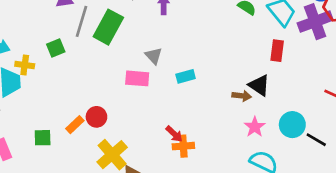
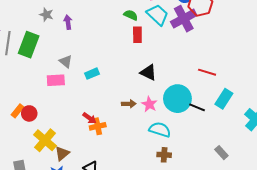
red rectangle: (277, 51) -> (137, 35), moved
brown arrow: (242, 96) -> (129, 104), moved
orange rectangle: (75, 125) -> (18, 111), moved
cyan circle: (292, 125) -> (177, 99), size x1.4

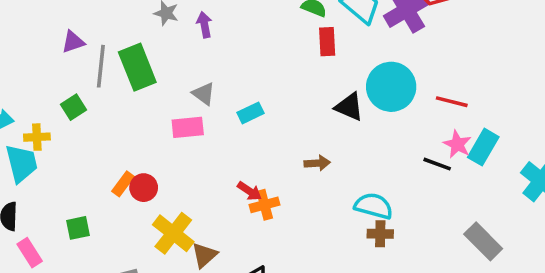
green rectangle: (29, 45) -> (137, 67), turned -40
cyan circle: (177, 99) -> (391, 87), moved
pink star: (149, 104) -> (457, 144), moved
gray rectangle: (221, 153) -> (483, 241), size x1.5
brown cross: (164, 155) -> (380, 234), moved

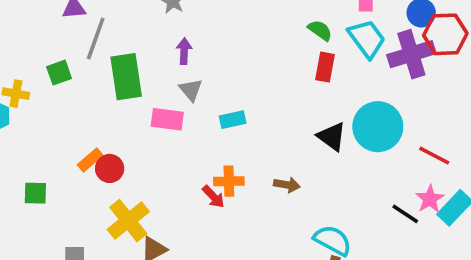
purple arrow: (204, 25) -> (184, 51), moved
green rectangle: (137, 67) -> (126, 77), moved
orange cross: (265, 205) -> (229, 181), moved

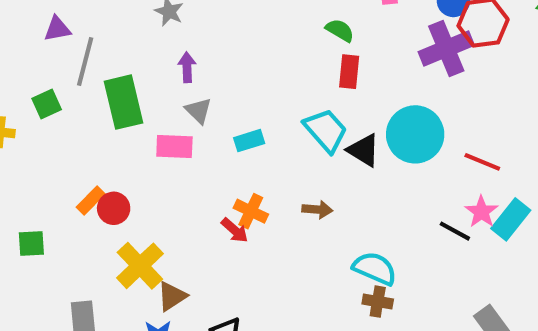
cyan trapezoid: (367, 39) -> (326, 130), moved
orange cross: (229, 181) -> (251, 211), turned 32

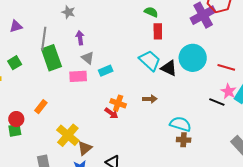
gray line: (85, 61) -> (44, 39), moved
cyan rectangle: (249, 141) -> (106, 71), moved
red circle: (114, 208) -> (16, 119), moved

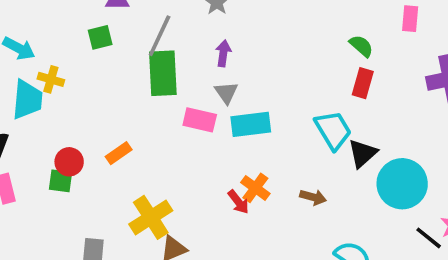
cyan circle: (193, 58) -> (402, 184), moved
green square: (15, 63) -> (100, 37), moved
black triangle: (169, 68) -> (363, 153), turned 36
cyan rectangle: (106, 71) -> (251, 124), size x1.5

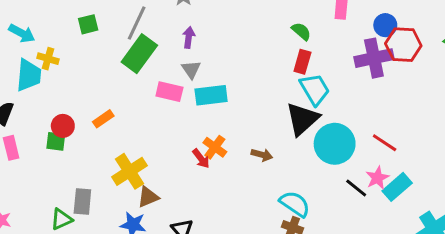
green rectangle: (163, 73) -> (139, 54), turned 39
cyan trapezoid: (333, 130) -> (315, 89), moved
black triangle: (363, 153) -> (302, 119), size x1.4

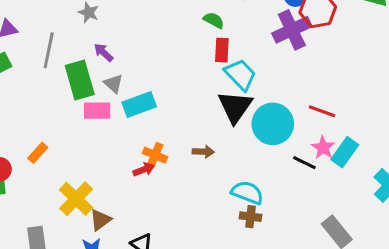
purple arrow: (189, 37) -> (104, 52), turned -42
green rectangle: (139, 54) -> (80, 80), moved, turned -39
red arrow: (201, 159) -> (144, 170), turned -60

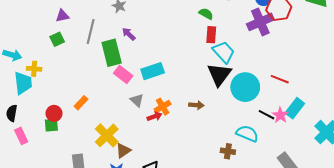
gray triangle: (113, 84) -> (137, 100), moved
pink rectangle: (97, 111) -> (123, 74), turned 36
pink star: (323, 148) -> (280, 115), moved
orange cross: (155, 155) -> (163, 107), turned 35
cyan semicircle: (247, 193) -> (247, 133), moved

